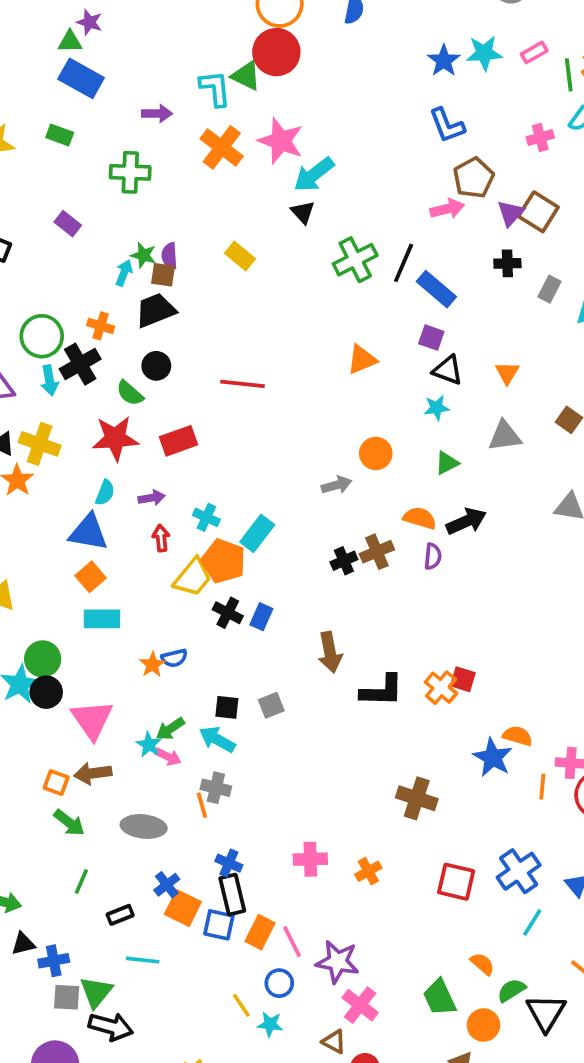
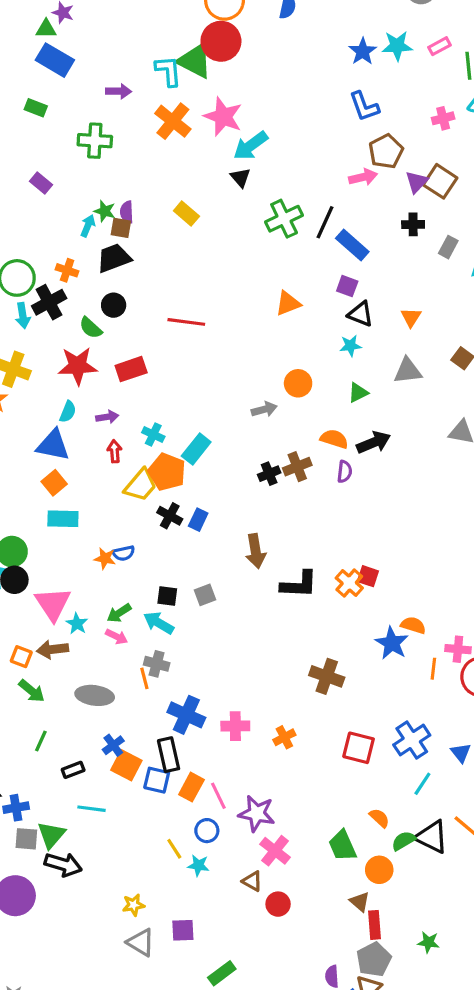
green triangle: (246, 76) -> (195, 61), size x1.4
orange star: (152, 665) -> (105, 558), turned -30
cyan star: (149, 745) -> (77, 624), moved
blue cross: (229, 863) -> (186, 715), moved, size x1.6
black triangle: (546, 1013) -> (432, 837), moved, turned -36

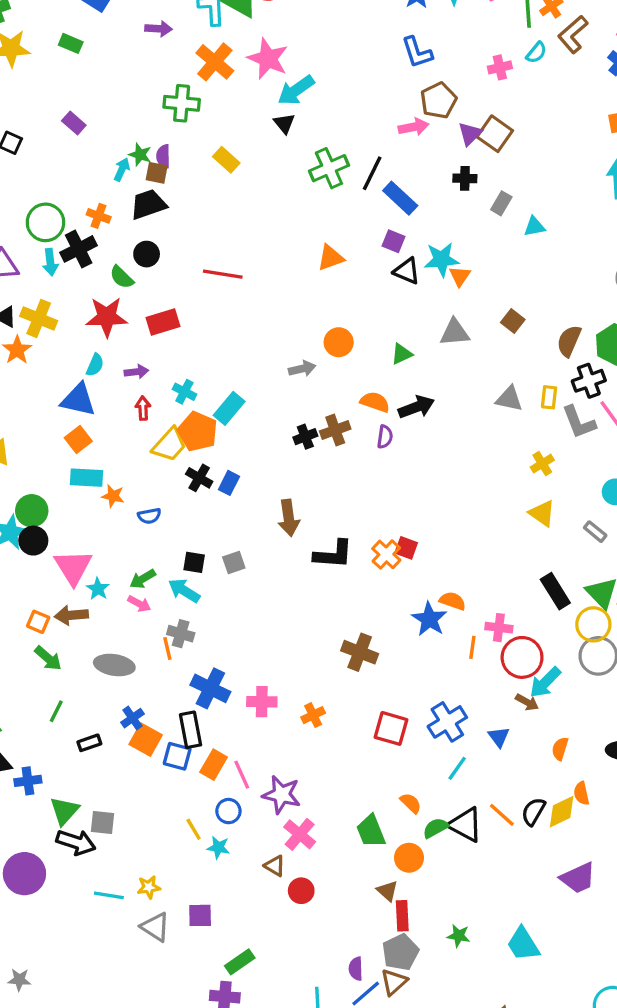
green cross: (95, 141) -> (182, 103), moved
cyan star: (350, 346) -> (442, 260), moved, size x1.5
orange star: (105, 558) -> (113, 496), moved
cyan line: (91, 809) -> (109, 895), moved
gray square: (26, 839) -> (102, 822), moved

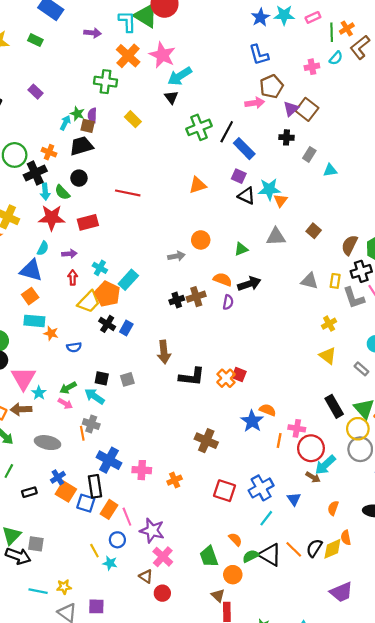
cyan arrow: (50, 262) -> (45, 192), moved

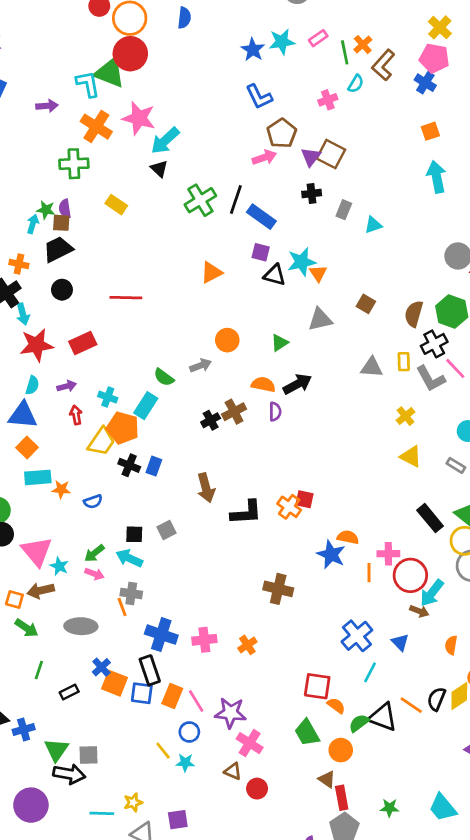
green semicircle: (62, 192) -> (164, 377), moved
red square: (225, 491) -> (317, 686), moved

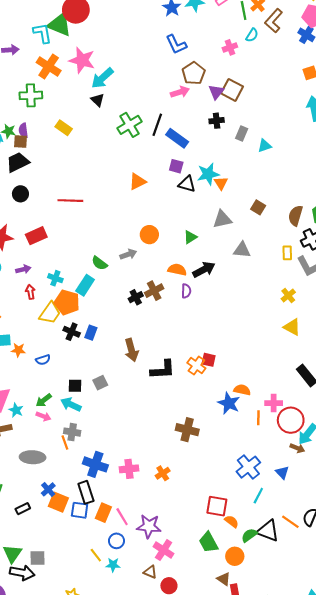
gray triangle: (372, 367) -> (242, 250), moved

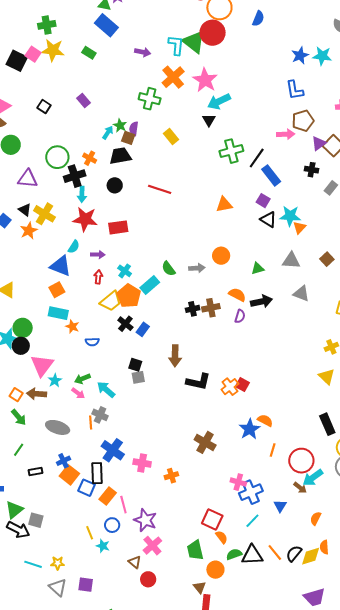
red line: (70, 201) -> (160, 189), moved
black square: (75, 386) -> (135, 365), moved
pink cross: (274, 403) -> (238, 482), moved
black triangle: (268, 531) -> (252, 555), turned -40

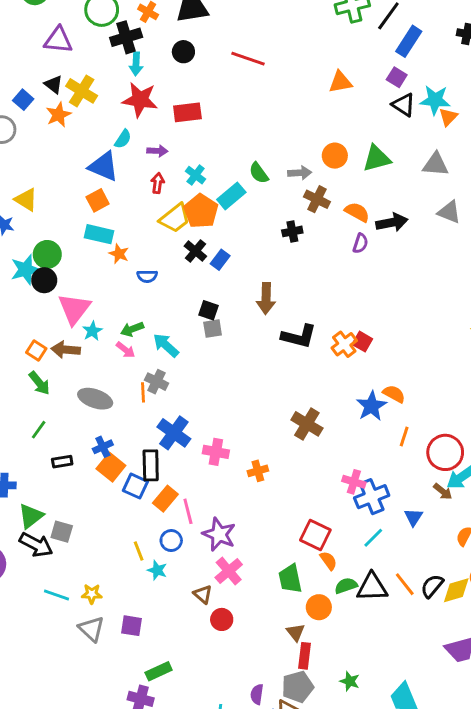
blue rectangle: (271, 175) -> (409, 41), turned 70
green triangle: (258, 268) -> (377, 158), moved, size x1.5
brown cross: (211, 308) -> (317, 199), moved, turned 36

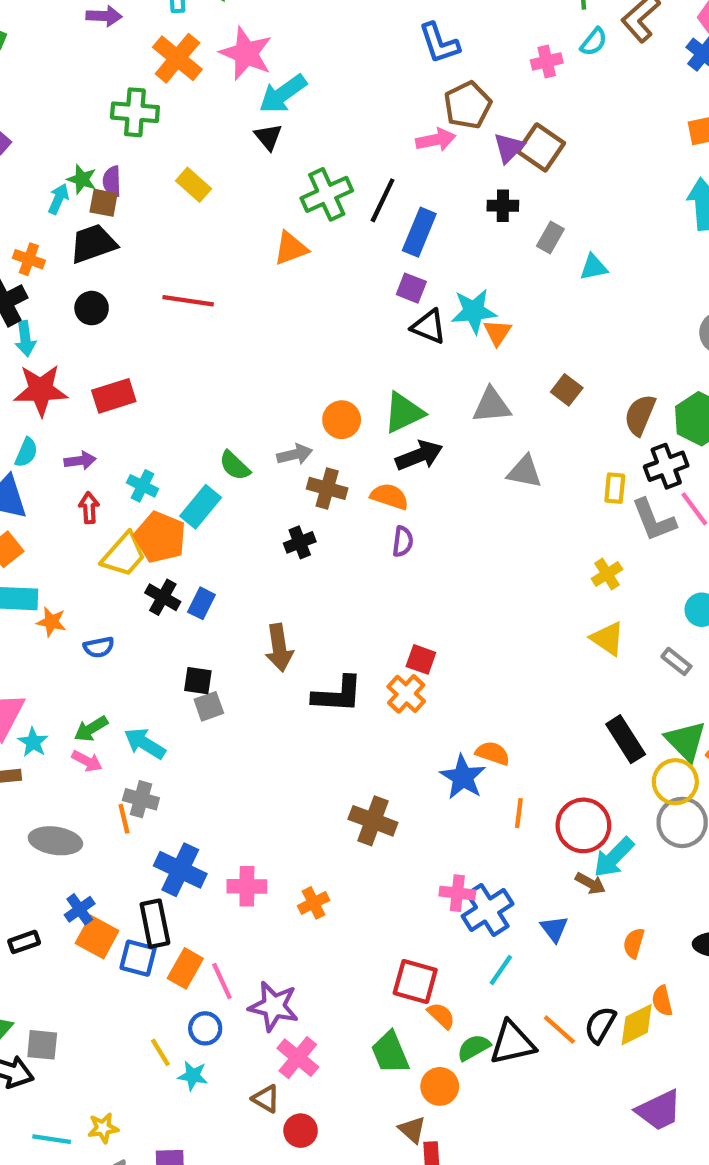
orange triangle: (340, 82) -> (291, 248), moved
black arrow: (392, 222) -> (419, 455), moved
red square: (362, 342) -> (421, 659), moved

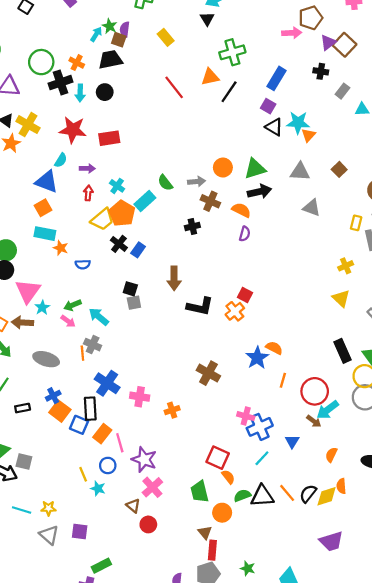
black line: (383, 200) -> (229, 92), moved
red line: (188, 301) -> (174, 87), moved, turned 35
cyan arrow: (25, 339) -> (80, 93), moved

